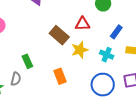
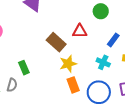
yellow star: (80, 50) -> (68, 64), moved
orange rectangle: (60, 76) -> (73, 85), moved

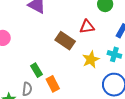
yellow star: (68, 64) -> (91, 59), moved
orange rectangle: (73, 85) -> (53, 84), moved

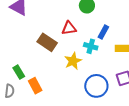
cyan cross: (114, 54) -> (91, 46), moved

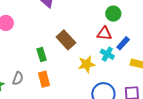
red triangle: (69, 28) -> (104, 33), moved
green rectangle: (19, 72) -> (42, 55), moved

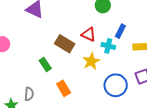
red triangle: (104, 33) -> (89, 34), moved, turned 35
orange rectangle: (44, 79) -> (64, 88), moved

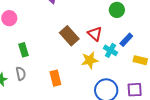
green rectangle: (45, 65) -> (24, 50), moved
gray semicircle: (29, 94) -> (21, 74), turned -32

